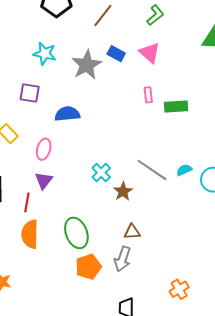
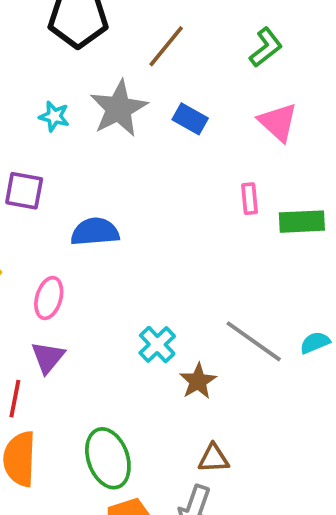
pink triangle: (150, 53) -> (278, 122), moved
cyan star: (45, 54) -> (54, 116), size x0.7
gray star: (87, 65) -> (119, 108), moved

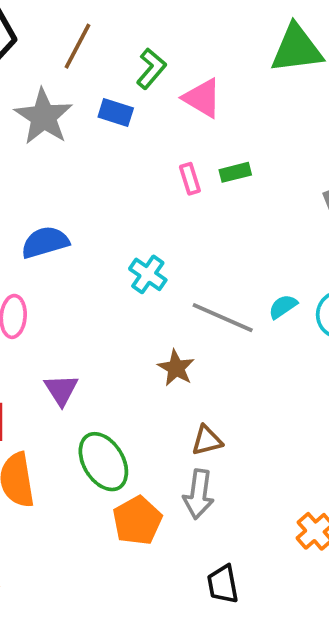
green L-shape: (266, 47) -> (151, 69), moved
green rectangle: (302, 222) -> (235, 172), moved, size x0.7
cyan cross: (157, 345) -> (148, 274), moved
purple triangle: (48, 357) -> (61, 390), moved

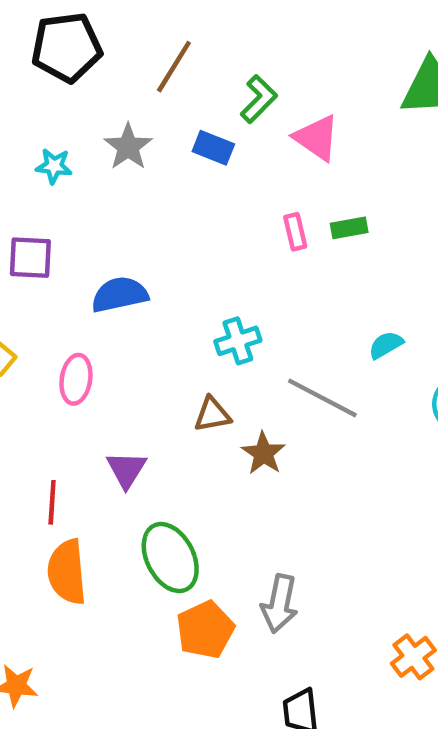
gray star: (44, 117) -> (128, 147), size x0.7
cyan cross: (148, 274) -> (238, 341), turned 33
cyan semicircle: (283, 307) -> (386, 345), moved
brown triangle: (207, 440) -> (212, 415), moved

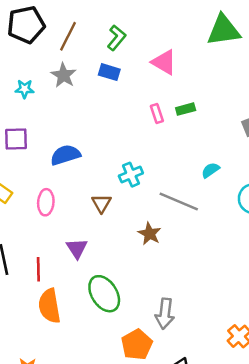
brown line: (174, 67) -> (68, 36), moved
green L-shape: (259, 99) -> (117, 38), moved
brown triangle: (212, 415) -> (101, 203), moved, turned -45
orange pentagon: (205, 630) -> (137, 345), moved

